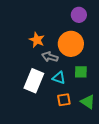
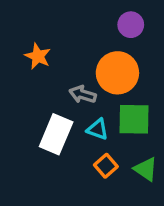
orange star: (37, 40) -> (38, 56), moved
green square: (81, 72) -> (134, 119), size x1.5
orange square: (64, 100) -> (106, 166), turned -32

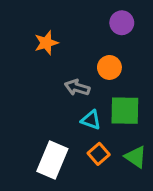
orange star: (38, 56) -> (46, 43), moved, turned 30
orange circle: (117, 73) -> (109, 67), size x0.6
white rectangle: (56, 134) -> (52, 160), moved

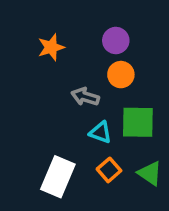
purple circle: (122, 23) -> (116, 40), moved

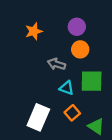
green triangle: (150, 173) -> (96, 126), moved

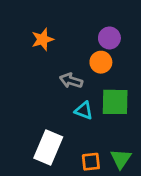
purple circle: (77, 27) -> (109, 38), moved
orange square: (72, 113) -> (91, 162), moved, turned 35
green triangle: (96, 126) -> (121, 159), turned 30

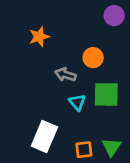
purple circle: (109, 38) -> (114, 16), moved
cyan triangle: (84, 110) -> (77, 102), turned 30

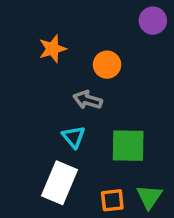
orange circle: (93, 58) -> (107, 65), moved
green square: (106, 94) -> (128, 146), moved
cyan triangle: (77, 102) -> (74, 137), moved

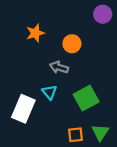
green square: (128, 146) -> (86, 98), turned -30
white rectangle: (59, 183) -> (23, 109), moved

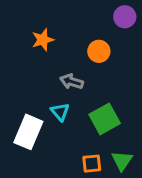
orange circle: (72, 44) -> (99, 51), moved

